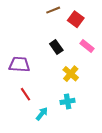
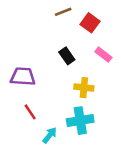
yellow cross: (71, 74) -> (84, 88), turned -35
cyan cross: (68, 101) -> (80, 121), size x1.5

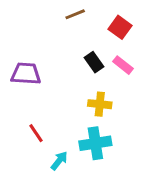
red square: (90, 23) -> (120, 27), moved
black rectangle: (67, 56) -> (94, 62), moved
purple trapezoid: (23, 77) -> (26, 74), moved

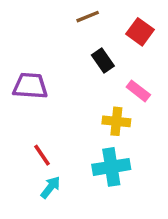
black rectangle: (94, 62) -> (103, 61), moved
pink rectangle: (123, 65) -> (138, 91), moved
cyan arrow: (59, 161) -> (50, 187), moved

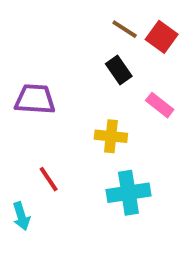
brown line: (88, 17) -> (125, 29), moved, turned 55
yellow cross: (116, 121) -> (111, 136), moved
cyan arrow: (50, 187) -> (21, 216), moved, turned 125

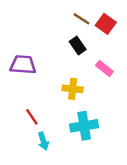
cyan arrow: (21, 216) -> (43, 141), moved

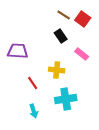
red line: (32, 117) -> (33, 83), moved

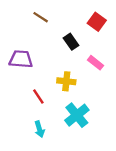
brown line: (64, 15) -> (41, 17), moved
cyan cross: (66, 99) -> (77, 115), turned -30

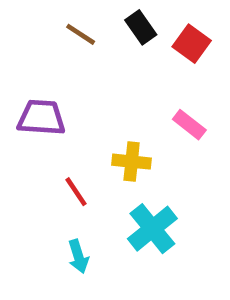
black rectangle: (71, 42) -> (141, 27), moved

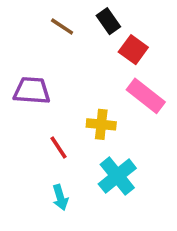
red square: (192, 44) -> (133, 50), moved
pink rectangle: (189, 125) -> (146, 96), size x1.5

